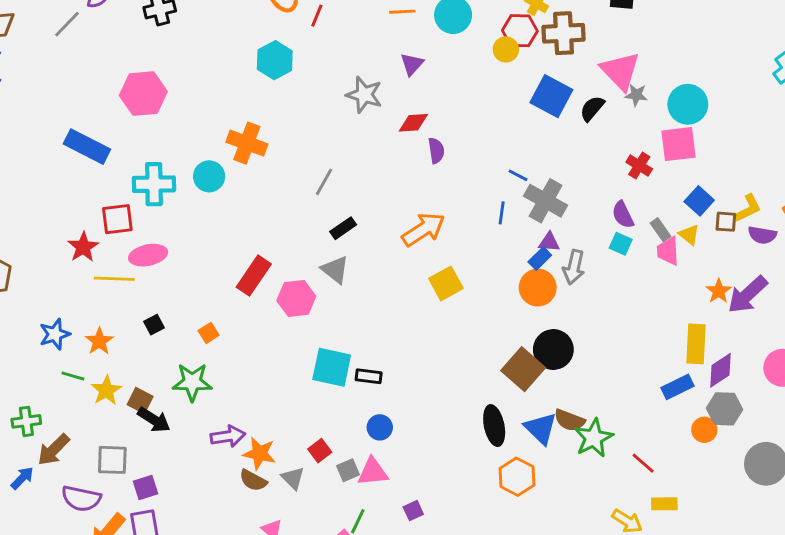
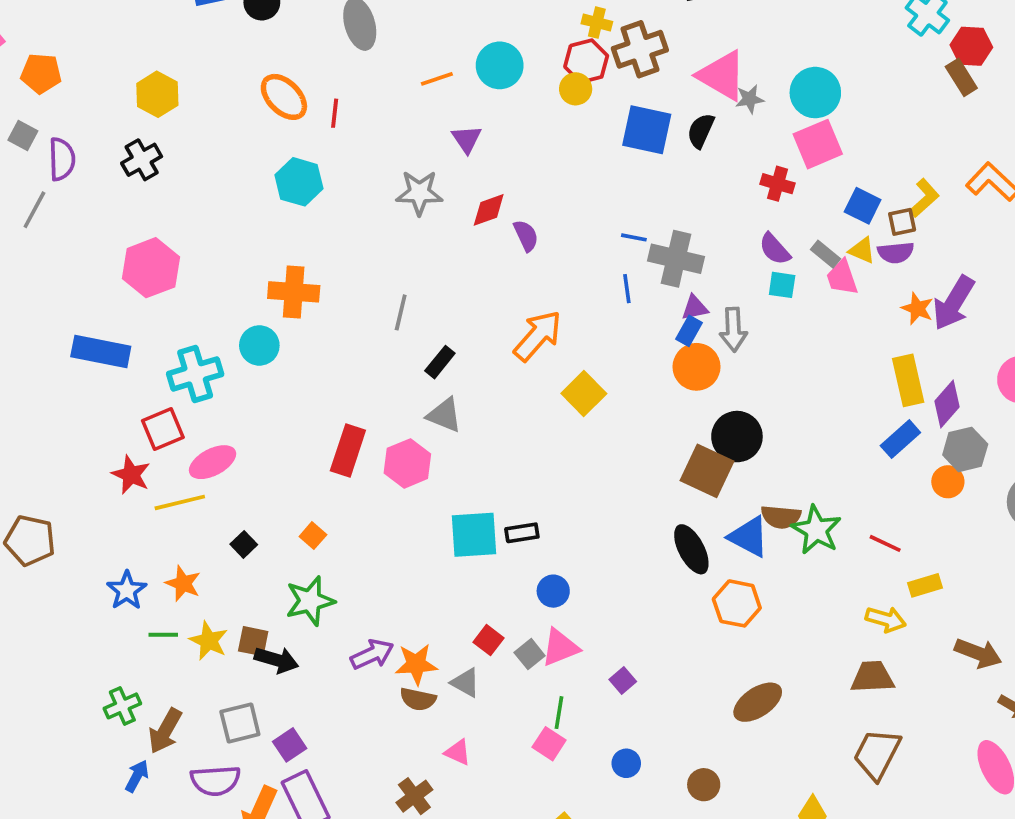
purple semicircle: (762, 235) -> (896, 253), moved

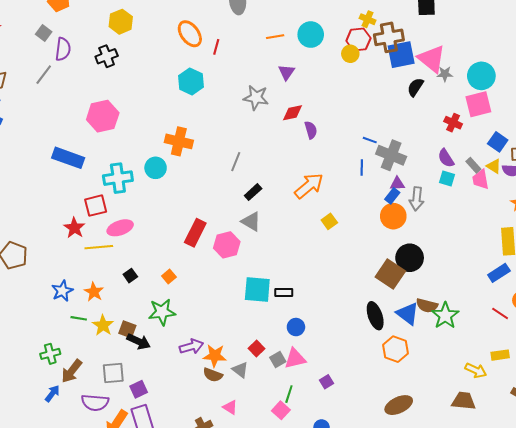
blue square: (647, 130) -> (401, 55), moved, turned -32
yellow square: (584, 394) -> (329, 221), size x0.7
red line: (885, 543) -> (500, 313), moved

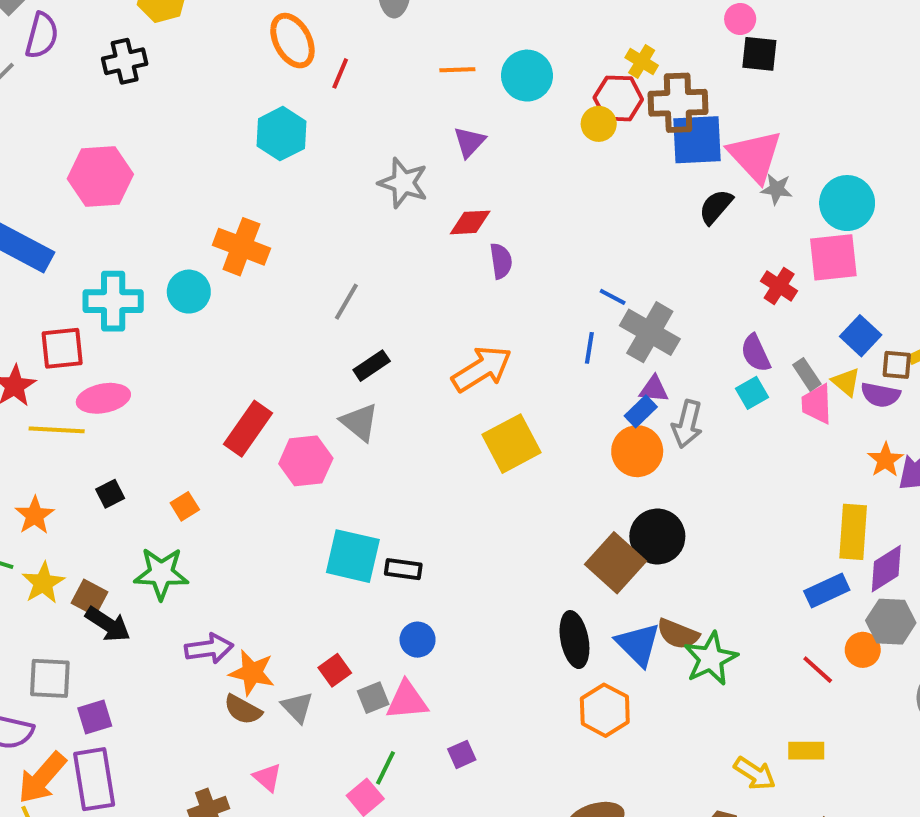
cyan square: (447, 178) -> (752, 393), turned 35
yellow square: (329, 221) -> (511, 444), size x1.8

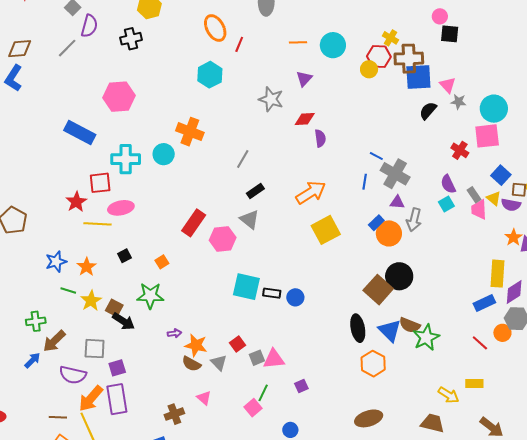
pink triangle: (755, 156) -> (448, 85), size x0.6
blue rectangle: (641, 411) -> (376, 223), moved
blue circle: (418, 640) -> (295, 297), moved
purple arrow: (209, 649) -> (174, 333), size x0.6

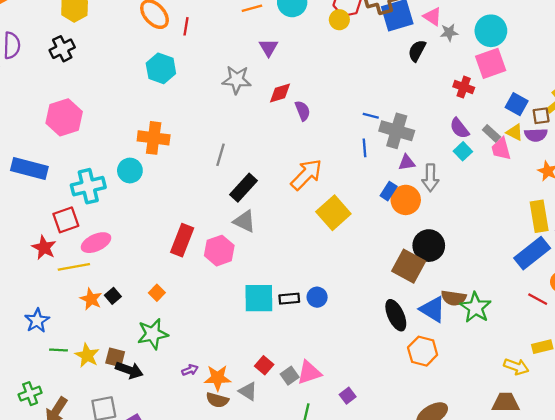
black rectangle: (255, 191) -> (244, 188), size x1.4
orange star: (87, 267) -> (91, 299), moved
blue rectangle: (484, 303) -> (532, 253), size x1.4

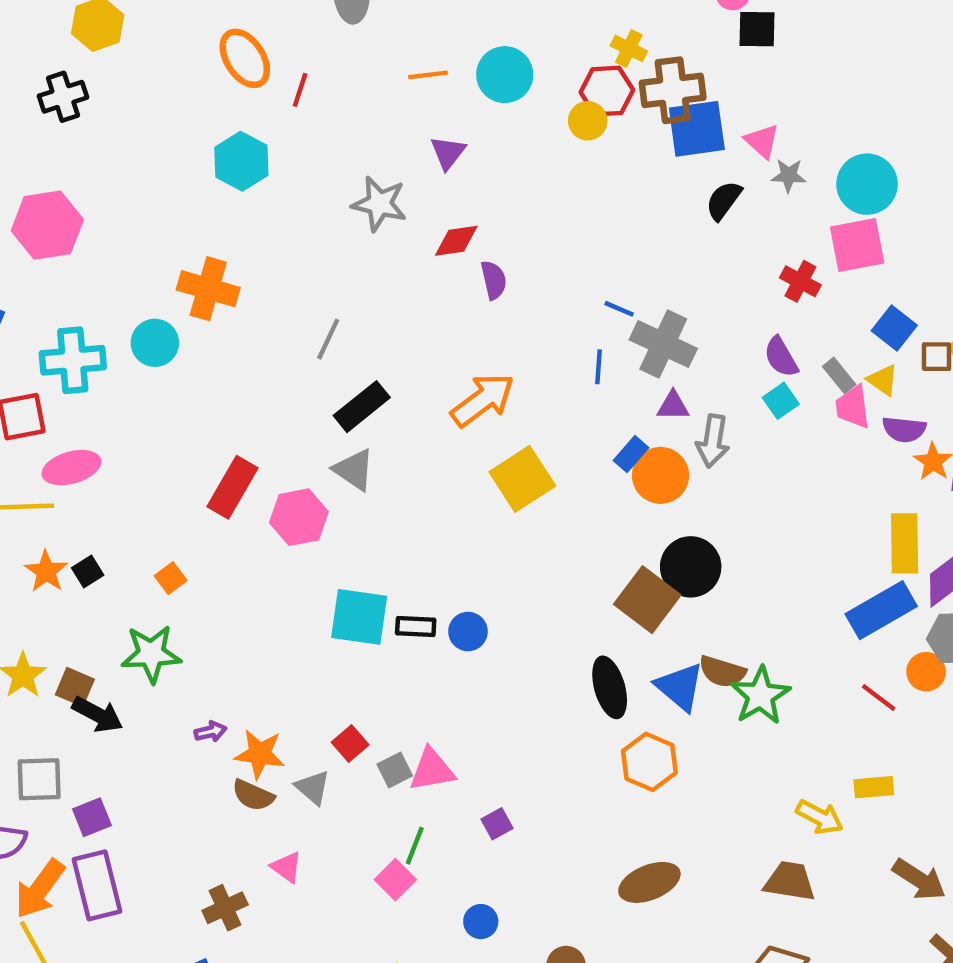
purple semicircle: (536, 135) -> (904, 429), moved

